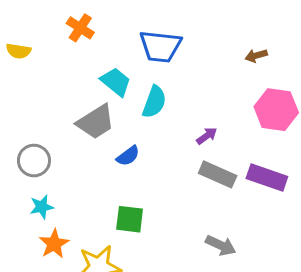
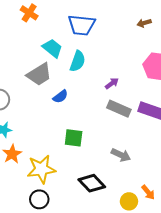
brown arrow: (256, 56) -> (144, 23), moved
green square: (130, 219) -> (74, 138), moved

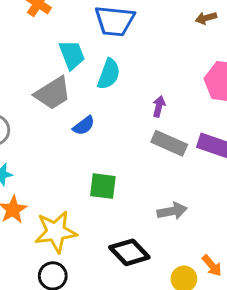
cyan trapezoid: (52, 48) -> (72, 55), turned 30
purple arrow: (112, 83) -> (159, 106), turned -40
gray arrow: (121, 155) -> (172, 211), turned -36

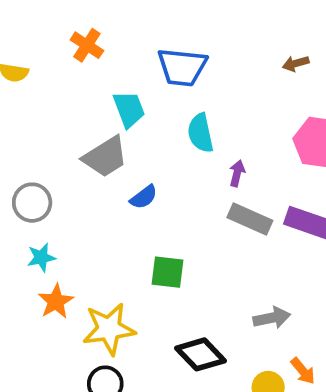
cyan semicircle: (109, 74) -> (200, 133), moved, turned 148
gray arrow: (172, 211) -> (272, 318), moved

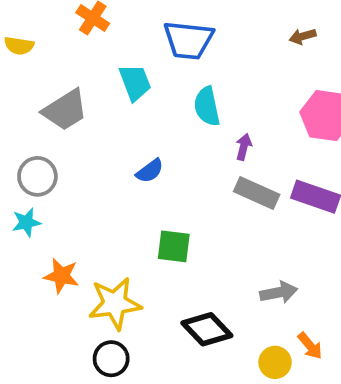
gray trapezoid: (105, 157) -> (65, 110), moved
cyan star: (41, 257) -> (26, 222), moved
orange star: (56, 301) -> (61, 276), turned -30

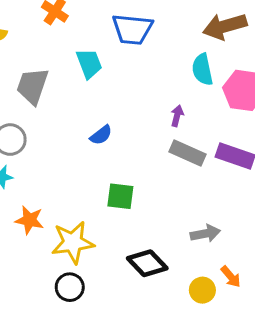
brown arrow: (303, 36) -> (225, 26), size x2.0
cyan semicircle: (207, 106) -> (202, 70), moved
gray trapezoid: (65, 110) -> (32, 86), turned 141

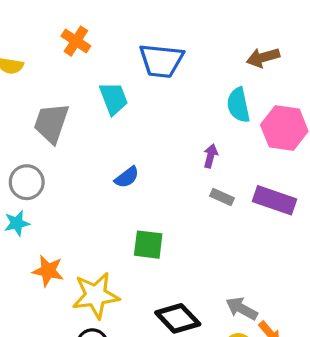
brown arrow: (225, 26) -> (263, 57), size x0.7
gray rectangle: (187, 153) -> (222, 197), size x0.6
gray arrow: (205, 233) -> (242, 309), moved, turned -140

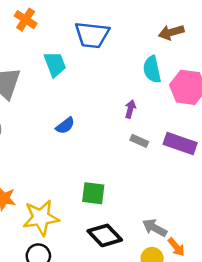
green square: (148, 245) -> (93, 193), moved

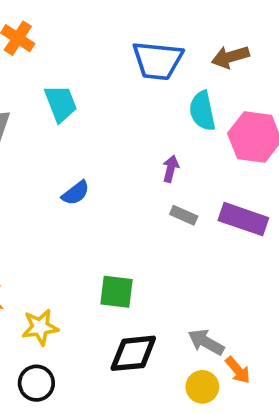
blue trapezoid: (92, 35) -> (158, 61), moved
yellow star: (41, 218) -> (40, 327), size x0.7
black diamond: (105, 235) -> (133, 353), turned -52

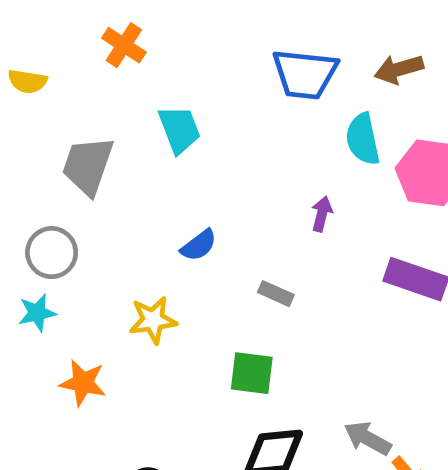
gray rectangle: (184, 215) -> (276, 294), moved
yellow star: (40, 327) -> (153, 320), moved

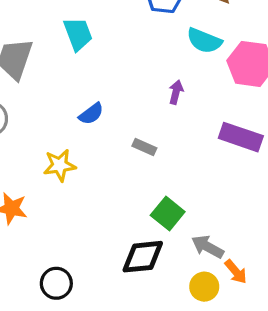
cyan semicircle: (363, 139) -> (204, 41), turned -56
green square: (252, 373) -> (168, 213), moved, turned 32

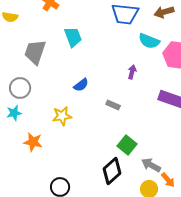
black diamond: (143, 257) -> (112, 171), turned -36

